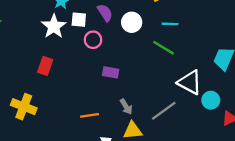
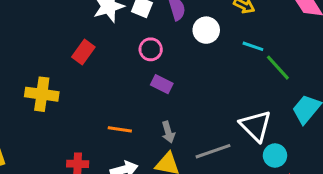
pink circle: (93, 40) -> (151, 49), moved
green line: (163, 48) -> (278, 68), moved
yellow cross: (24, 107) -> (42, 94), turned -30

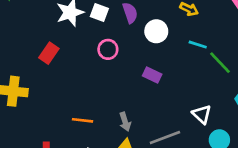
purple rectangle: (162, 84) -> (152, 75), moved
white triangle: (256, 126) -> (202, 114), size x0.7

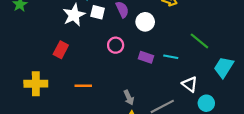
cyan line: (198, 45) -> (171, 57), moved
pink circle: (108, 49) -> (116, 45), moved
orange line: (83, 120) -> (83, 86), moved

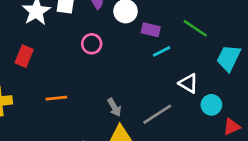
purple rectangle: (146, 57) -> (151, 30), moved
cyan line: (171, 57) -> (162, 51), turned -32

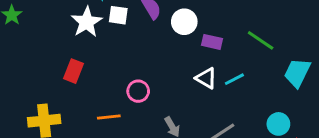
pink circle: (92, 44) -> (138, 91), moved
cyan line: (162, 51) -> (234, 79), moved
white triangle: (188, 83) -> (206, 78), moved

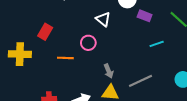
red rectangle: (73, 71) -> (45, 32), moved
white triangle: (206, 78) -> (103, 19), moved

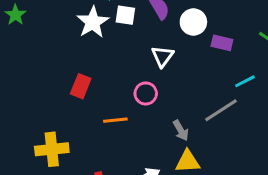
white triangle: (103, 19) -> (163, 56), turned 35
yellow cross: (20, 54) -> (52, 149), moved
gray line: (140, 81) -> (221, 110), moved

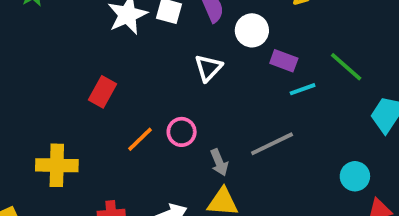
cyan line: (245, 81) -> (303, 89), moved
pink circle: (146, 93) -> (182, 132), moved
orange line: (115, 120) -> (140, 139), turned -45

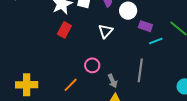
red rectangle: (103, 92) -> (64, 30), moved
orange line: (140, 139) -> (71, 85), moved
gray line: (272, 144) -> (140, 70), turned -55

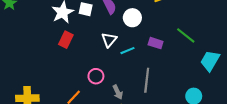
purple rectangle: (145, 26) -> (156, 43), moved
cyan line: (156, 41) -> (127, 51), moved

